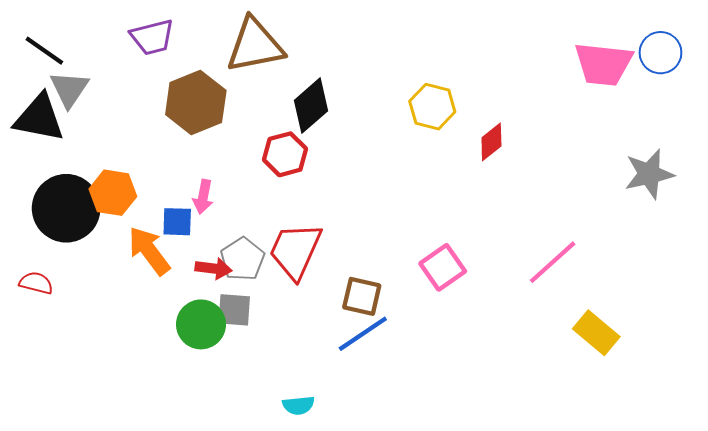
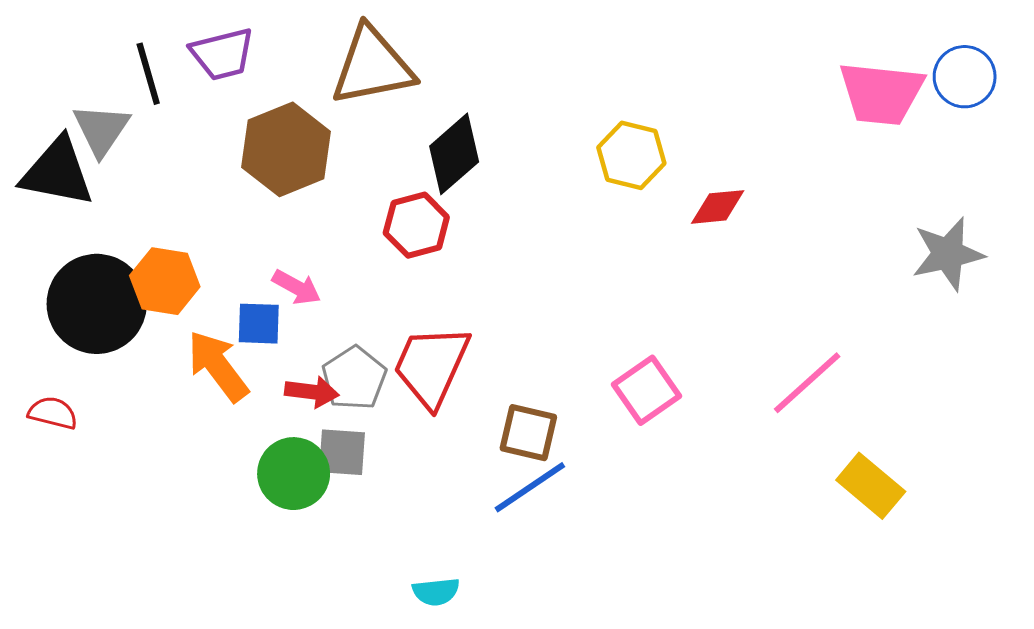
black line: (44, 51) -> (148, 74), moved, turned 39
red diamond: (491, 142) -> (718, 207), turned 33
pink arrow: (203, 197) -> (297, 287), turned -72

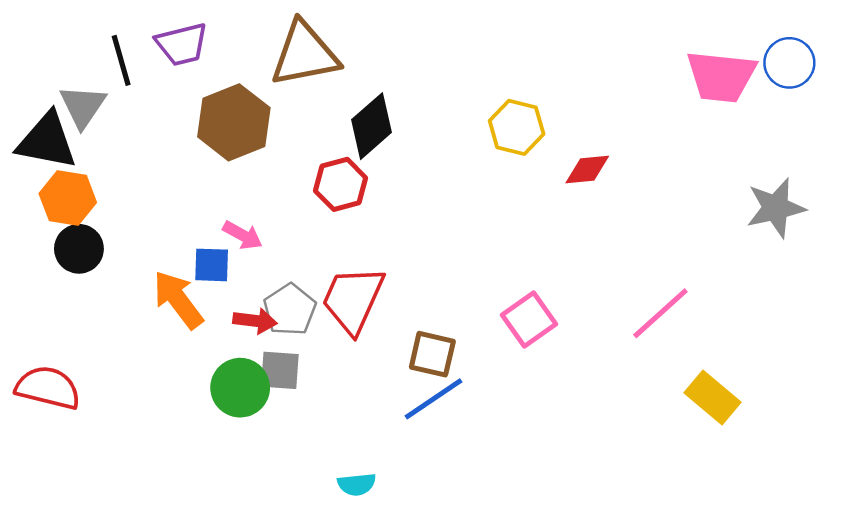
orange hexagon: (165, 281) -> (68, 198), moved
black circle: (97, 304) -> (79, 249), size x0.6
red semicircle: (53, 413) -> (48, 388), moved, size x1.6

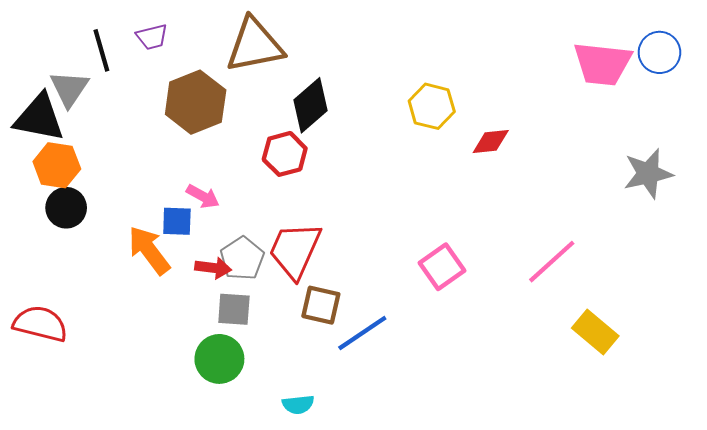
purple trapezoid: (182, 44) -> (152, 37), size x0.7
brown square: (432, 354) -> (321, 305), moved
green circle: (240, 388) -> (219, 359), moved

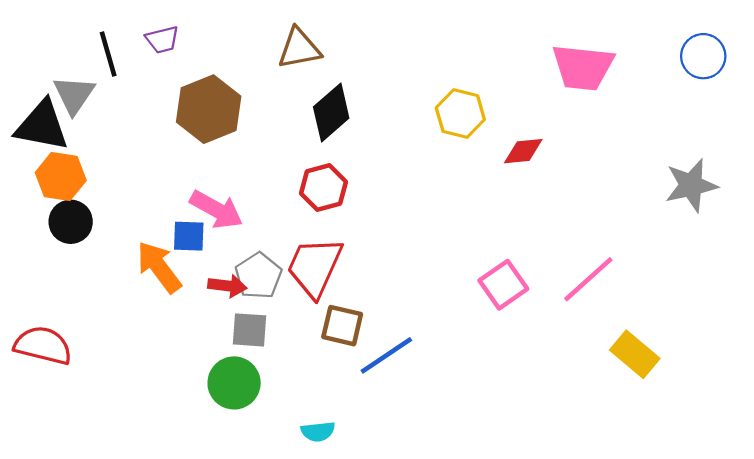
brown triangle: (255, 45) -> (299, 48), moved, size x0.7
pink trapezoid: (603, 64) -> (583, 67), moved
red hexagon: (285, 154) -> (323, 188), moved
pink arrow: (203, 196) -> (216, 210), size x1.5
pink square: (442, 267) -> (503, 285), moved

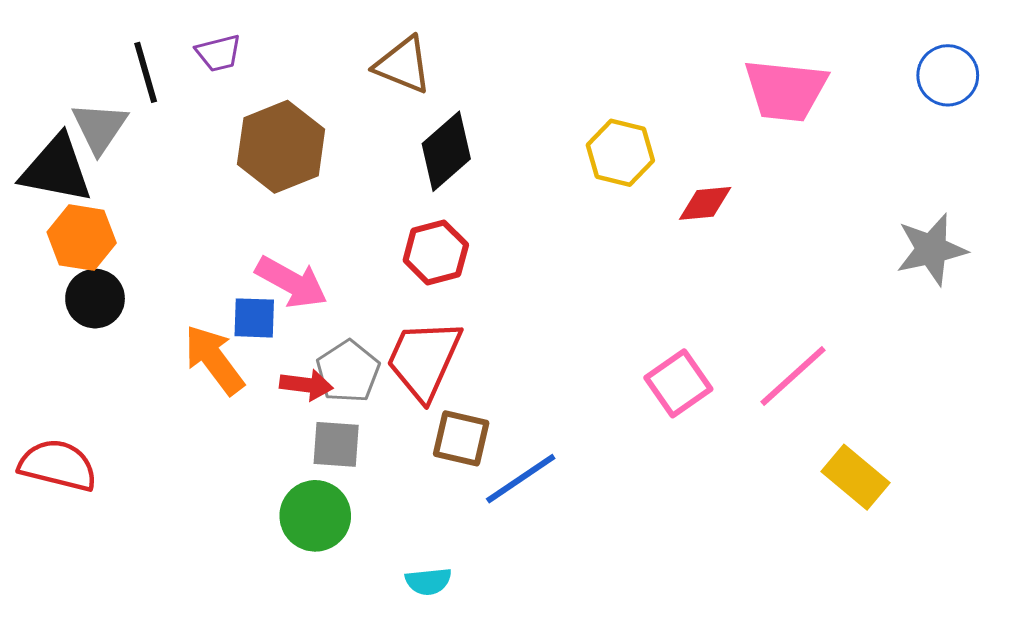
brown triangle: (299, 48) -> (403, 65), turned 33

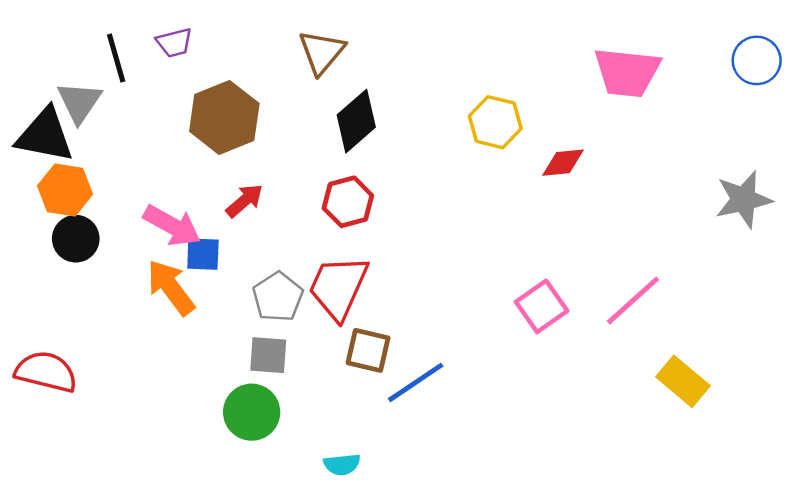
brown triangle: (403, 65) -> (322, 52), turned 48
pink arrow: (291, 282) -> (172, 226), moved
red arrow: (306, 385) -> (244, 201), moved, turned -48

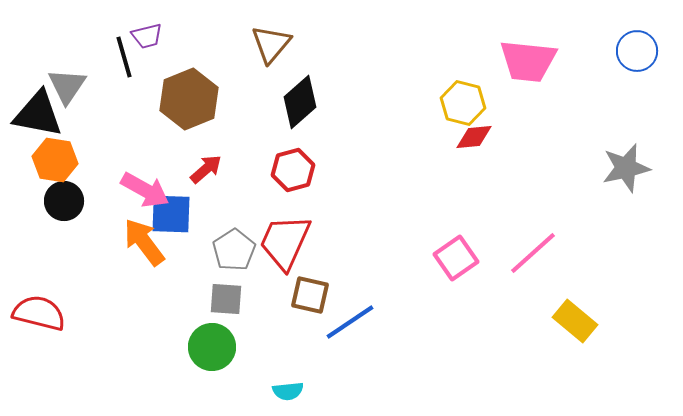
black line: (116, 58) -> (124, 57), moved
yellow hexagon: (495, 122) -> (463, 103), moved
blue square: (203, 254) -> (171, 214), size x1.4

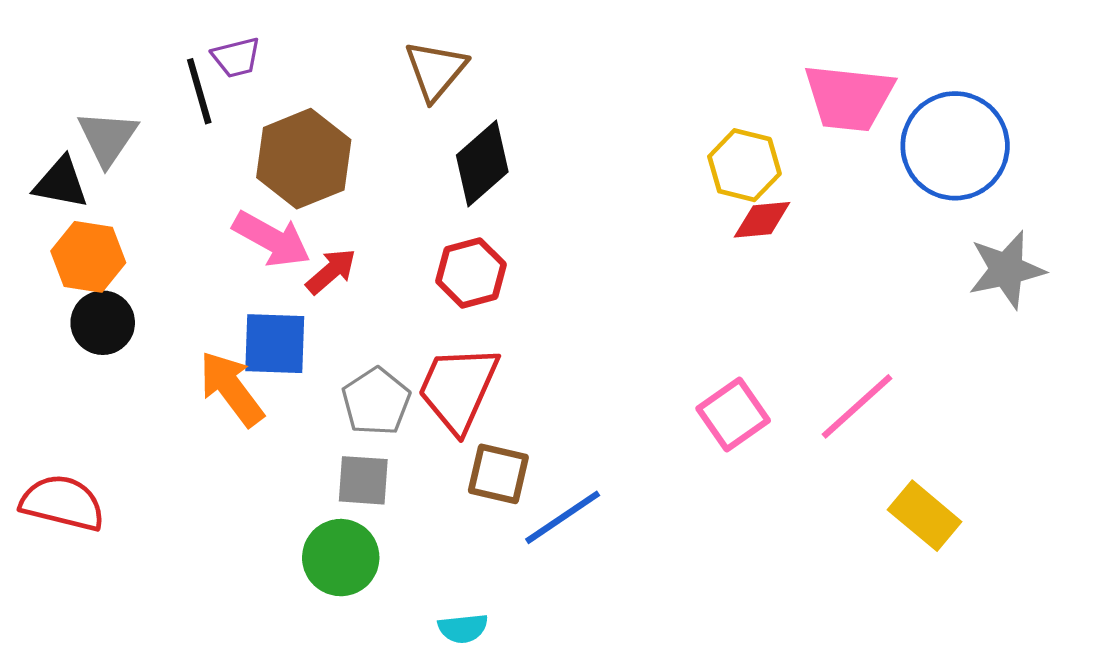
blue circle: (637, 51) -> (955, 146), moved, size x1.6
black triangle: (38, 114) -> (61, 183), size x0.7
pink arrow: (145, 190) -> (272, 239), moved

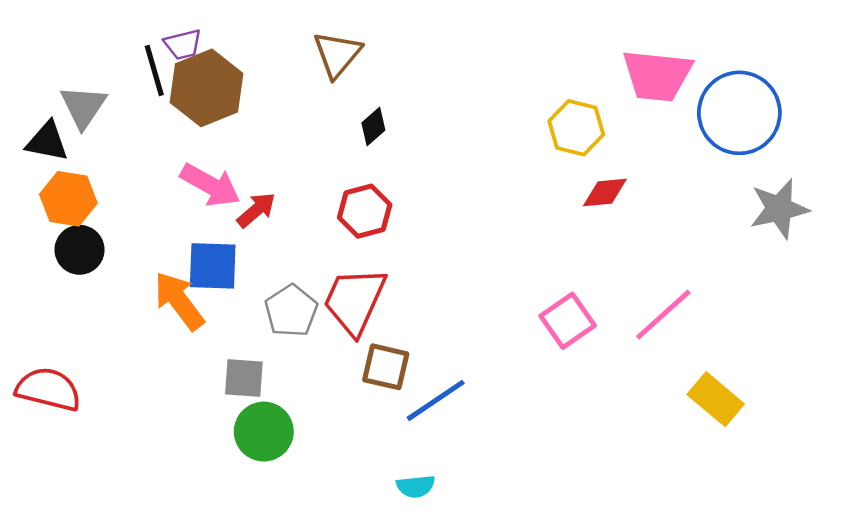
brown hexagon: (304, 159) -> (207, 88), moved
black diamond: (482, 164) -> (373, 127), size x0.6
red diamond: (762, 220) -> (605, 193), moved
gray square: (363, 480) -> (244, 378), moved
cyan semicircle: (463, 628) -> (416, 486), moved

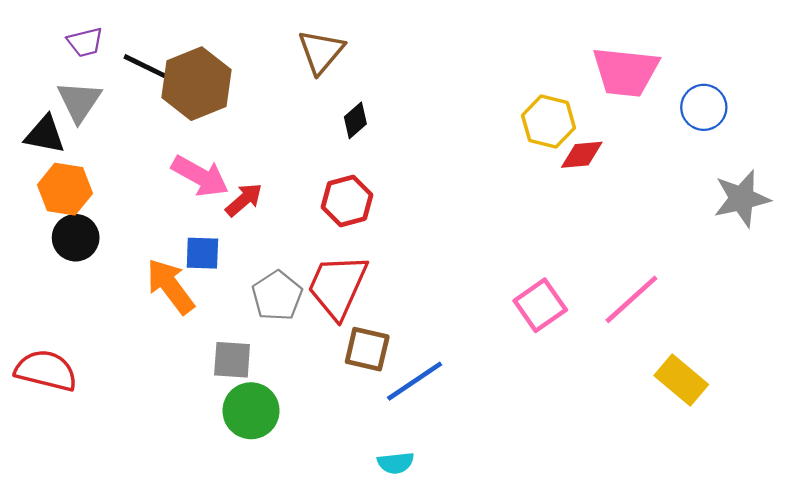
purple trapezoid: (183, 44) -> (85, 42), moved
black line: (154, 71) -> (147, 67), turned -48
blue circle: (739, 113) -> (704, 107), size x0.6
red diamond: (605, 193) -> (582, 155), moved
blue square: (213, 266) -> (202, 253), size x0.7

